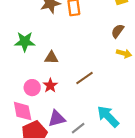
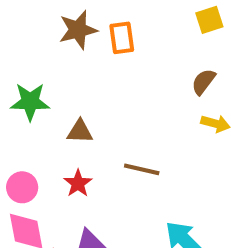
brown line: (84, 78) -> (142, 169), turned 48
pink circle: (32, 88) -> (22, 187), moved

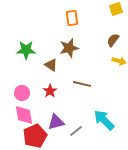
brown star: (78, 30) -> (69, 48), moved
brown triangle: (80, 132) -> (51, 65), turned 32

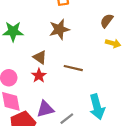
brown triangle: (51, 65) -> (40, 57), moved
cyan arrow: (104, 120) -> (97, 107), turned -150

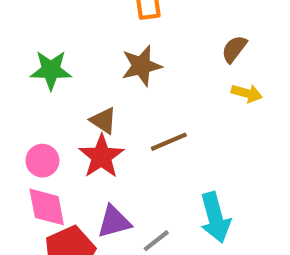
brown line: (73, 68) -> (169, 142), turned -36
red star: (39, 76) -> (101, 156), size x1.5

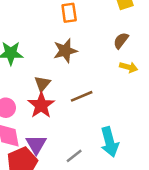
brown triangle: (104, 121) -> (42, 84), turned 36
purple triangle: (114, 222) -> (36, 144), moved, turned -45

